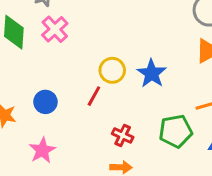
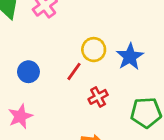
red cross: (123, 135) -> (98, 97), moved, turned 30

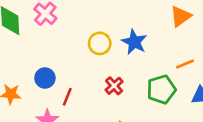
red line: (74, 71) -> (67, 97), moved

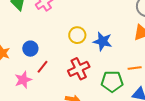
blue star: (134, 42) -> (103, 41), turned -30
red cross: (114, 86) -> (79, 69), size x1.5

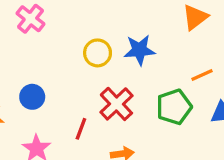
red line: (43, 67) -> (81, 129), moved

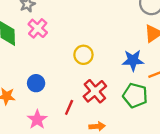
blue star: (140, 50) -> (133, 60), moved
green pentagon: (174, 107) -> (135, 95), turned 30

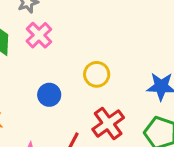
blue circle: (36, 83) -> (49, 95), moved

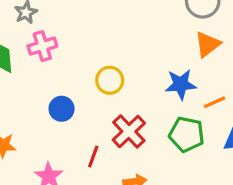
pink cross: (39, 35) -> (42, 46), turned 35

